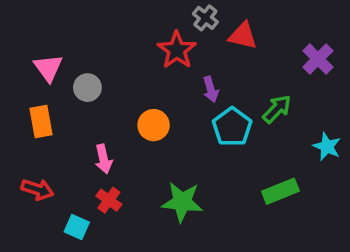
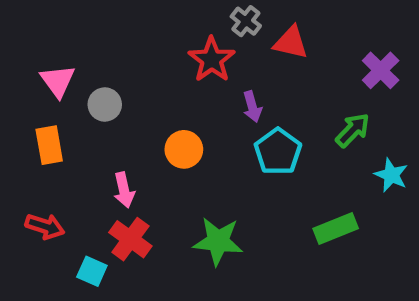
green arrow: (277, 109) -> (353, 130), moved
red cross: (109, 200) -> (130, 239), size x1.4

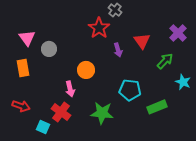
red triangle: (291, 43) -> (142, 41), moved, turned 42
cyan pentagon: (278, 152) -> (130, 90), moved, turned -30
pink arrow: (124, 190) -> (70, 89), moved

